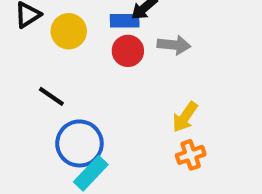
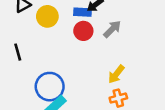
gray arrow: (174, 45) -> (112, 29), turned -54
black line: (51, 96) -> (18, 52), moved, turned 36

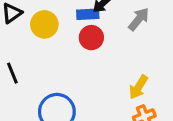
gray arrow: (112, 29) -> (139, 19), moved

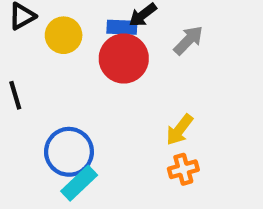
red circle: (91, 38) -> (124, 59), size x1.5

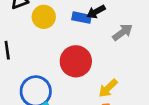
red circle: (124, 59) -> (76, 61), moved

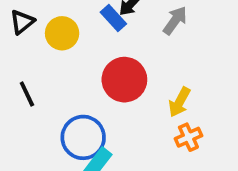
blue rectangle: (82, 18) -> (113, 18), turned 54

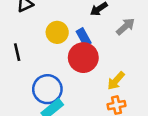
blue rectangle: (113, 18) -> (84, 37), moved
yellow circle: (62, 33) -> (57, 32), moved

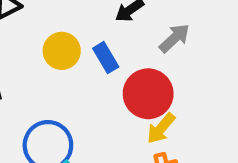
red circle: (83, 58) -> (148, 94), moved

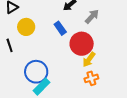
yellow circle: (62, 51) -> (26, 27), moved

